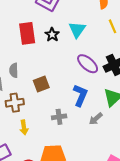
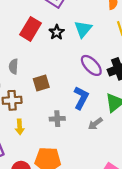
red rectangle: (27, 33) -> (31, 29), turned 35

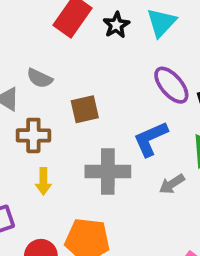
gray semicircle: (14, 66) -> (40, 78), turned -72
blue L-shape: (81, 98) -> (151, 139), turned -145
gray cross: (57, 119) -> (108, 172), size x1.6

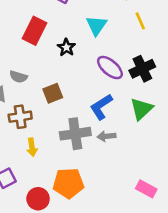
black star: (116, 25) -> (66, 47), moved
gray arrow: (172, 184) -> (106, 136), moved, turned 36

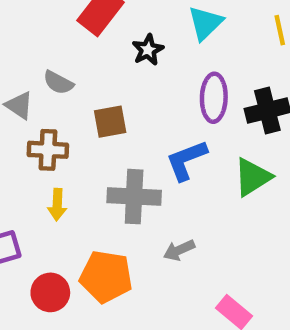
purple ellipse: (110, 68) -> (214, 98), turned 40
gray arrow: (106, 136) -> (179, 250), moved, turned -30

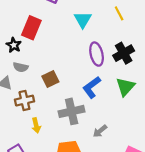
black star: (148, 50) -> (14, 45), moved

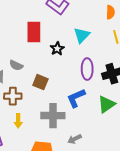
red rectangle: (31, 28) -> (34, 32), turned -35
black star: (14, 45) -> (57, 49), moved
brown square: (50, 79) -> (40, 82), turned 35

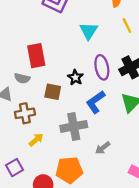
red rectangle: (34, 32) -> (36, 56), moved
black star: (57, 49) -> (75, 77), moved
yellow arrow: (18, 121) -> (36, 140), turned -120

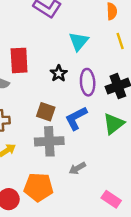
black star: (75, 77) -> (59, 73), moved
brown square: (53, 92) -> (46, 112), moved

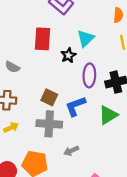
red rectangle: (19, 60) -> (42, 39), moved
black star: (59, 73) -> (68, 55), moved

